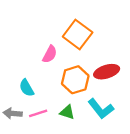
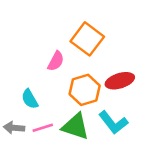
green triangle: (67, 112) -> (75, 126), size x1.6

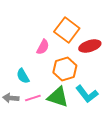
red ellipse: (120, 81) -> (90, 46), moved

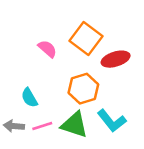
pink semicircle: (43, 47) -> (47, 49), moved, turned -77

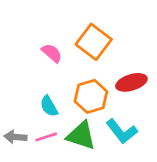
red ellipse: (116, 59) -> (131, 82), moved
cyan semicircle: (29, 98) -> (49, 106), moved

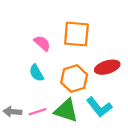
orange square: (94, 42) -> (76, 34), turned -32
cyan semicircle: (49, 106) -> (36, 73), moved

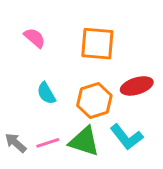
pink semicircle: (42, 43) -> (35, 38), moved
gray arrow: (12, 112) -> (16, 143), turned 36

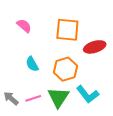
red ellipse: (137, 86) -> (95, 47), moved
green triangle: (84, 141) -> (58, 97), turned 45

